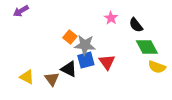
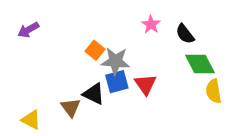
purple arrow: (21, 11) -> (28, 30), moved
yellow semicircle: (157, 67) -> (214, 91), turned 60
yellow triangle: (27, 77) -> (31, 120), moved

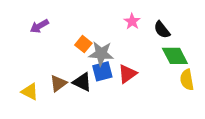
purple arrow: (28, 30) -> (39, 26), moved
red triangle: (145, 84) -> (127, 74), turned 30
brown triangle: (71, 108) -> (58, 83), moved, turned 30
yellow triangle: (31, 120) -> (30, 92), moved

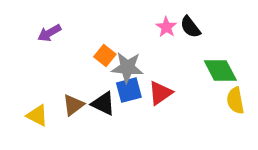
black semicircle: (162, 30) -> (190, 27), moved

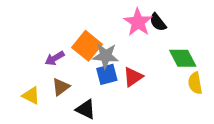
pink star: (166, 27) -> (138, 22), size x1.6
purple arrow: (49, 33) -> (55, 58), moved
orange square: (105, 55) -> (87, 46), size x1.6
black triangle: (103, 104) -> (86, 109), moved

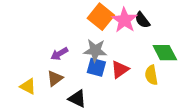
orange square: (87, 46) -> (101, 17), moved
purple arrow: (55, 58) -> (59, 54), moved
blue square: (107, 74) -> (96, 67), turned 30
yellow semicircle: (195, 83) -> (151, 75), moved

